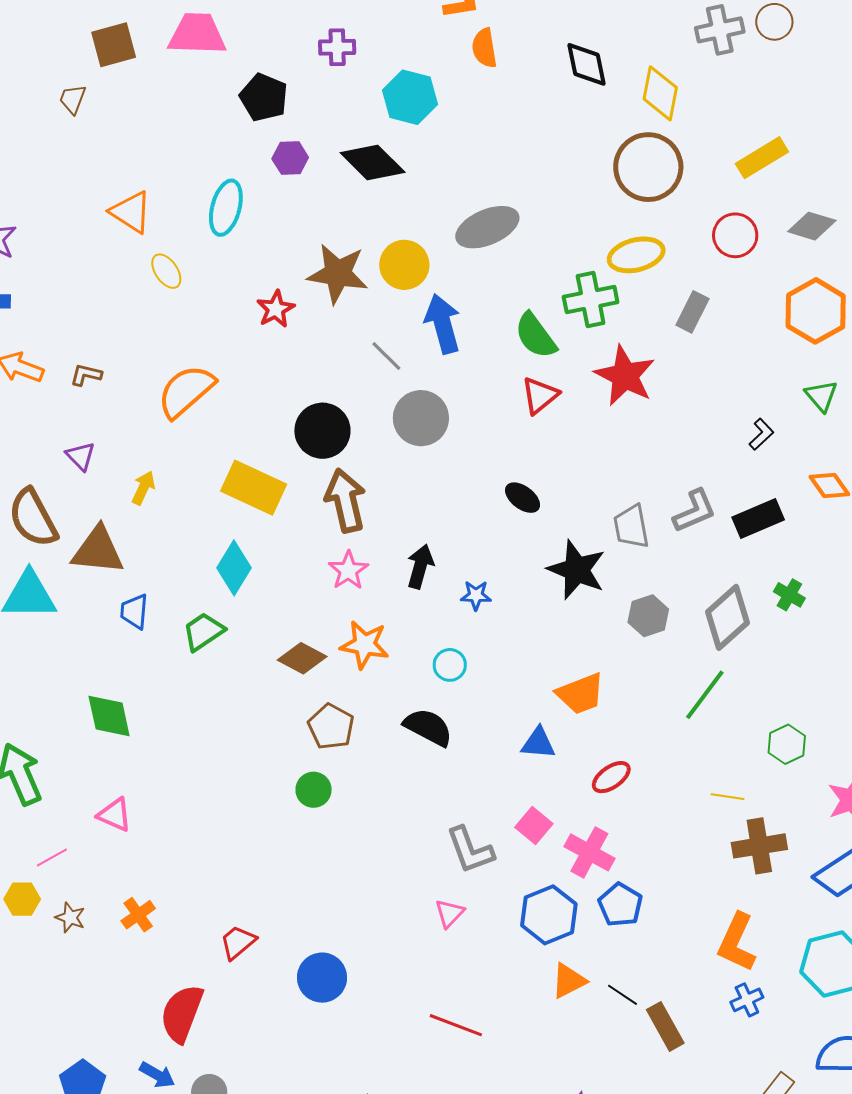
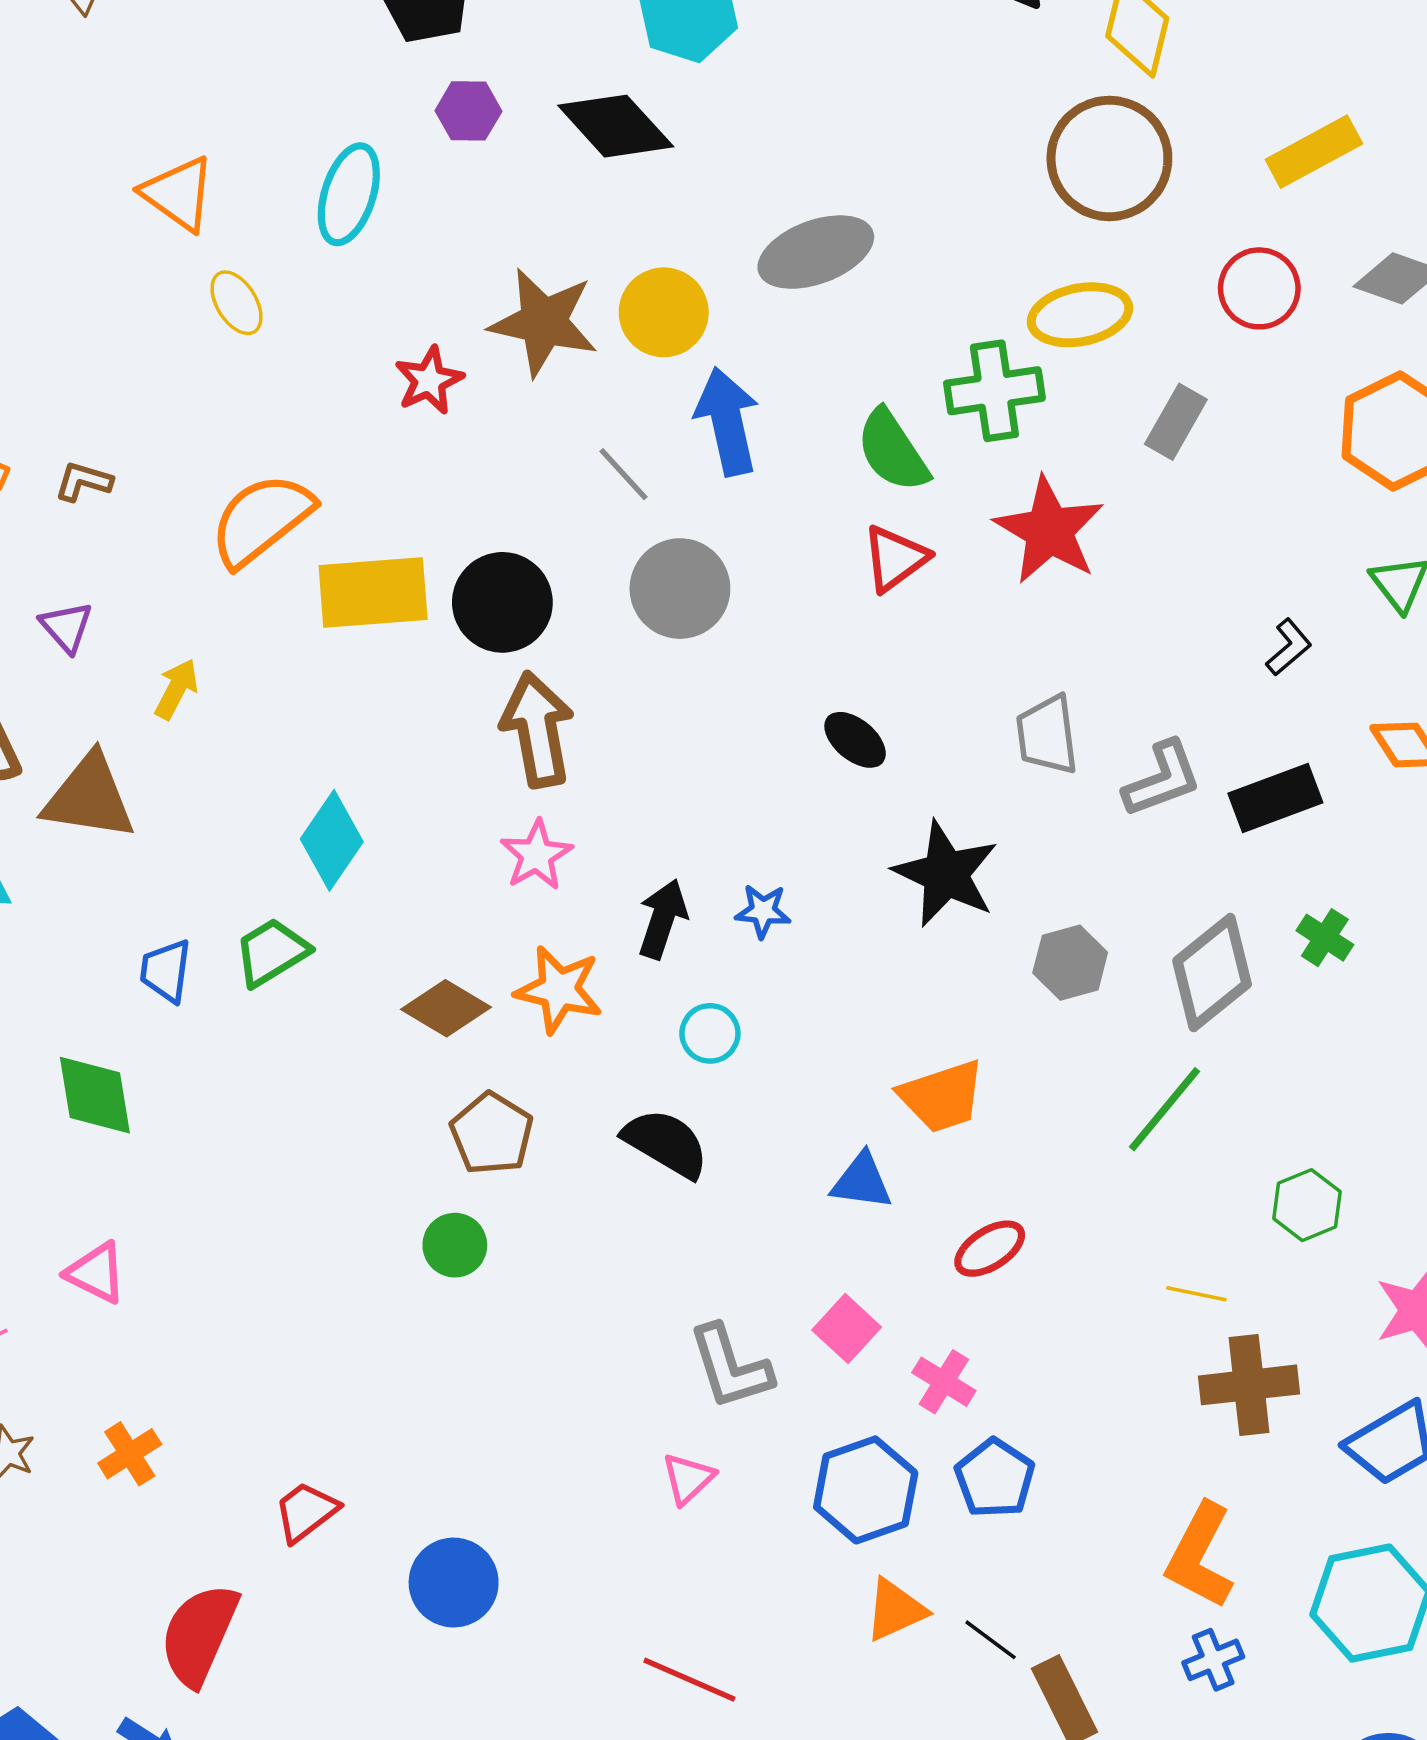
yellow rectangle: (254, 488) -> (373, 592), moved, turned -32
gray trapezoid: (631, 527) -> (1047, 735), moved
black arrow: (420, 566) -> (663, 919), moved
blue trapezoid: (134, 611) -> (166, 971), moved
pink cross: (589, 852) -> (944, 1382), size x0.7

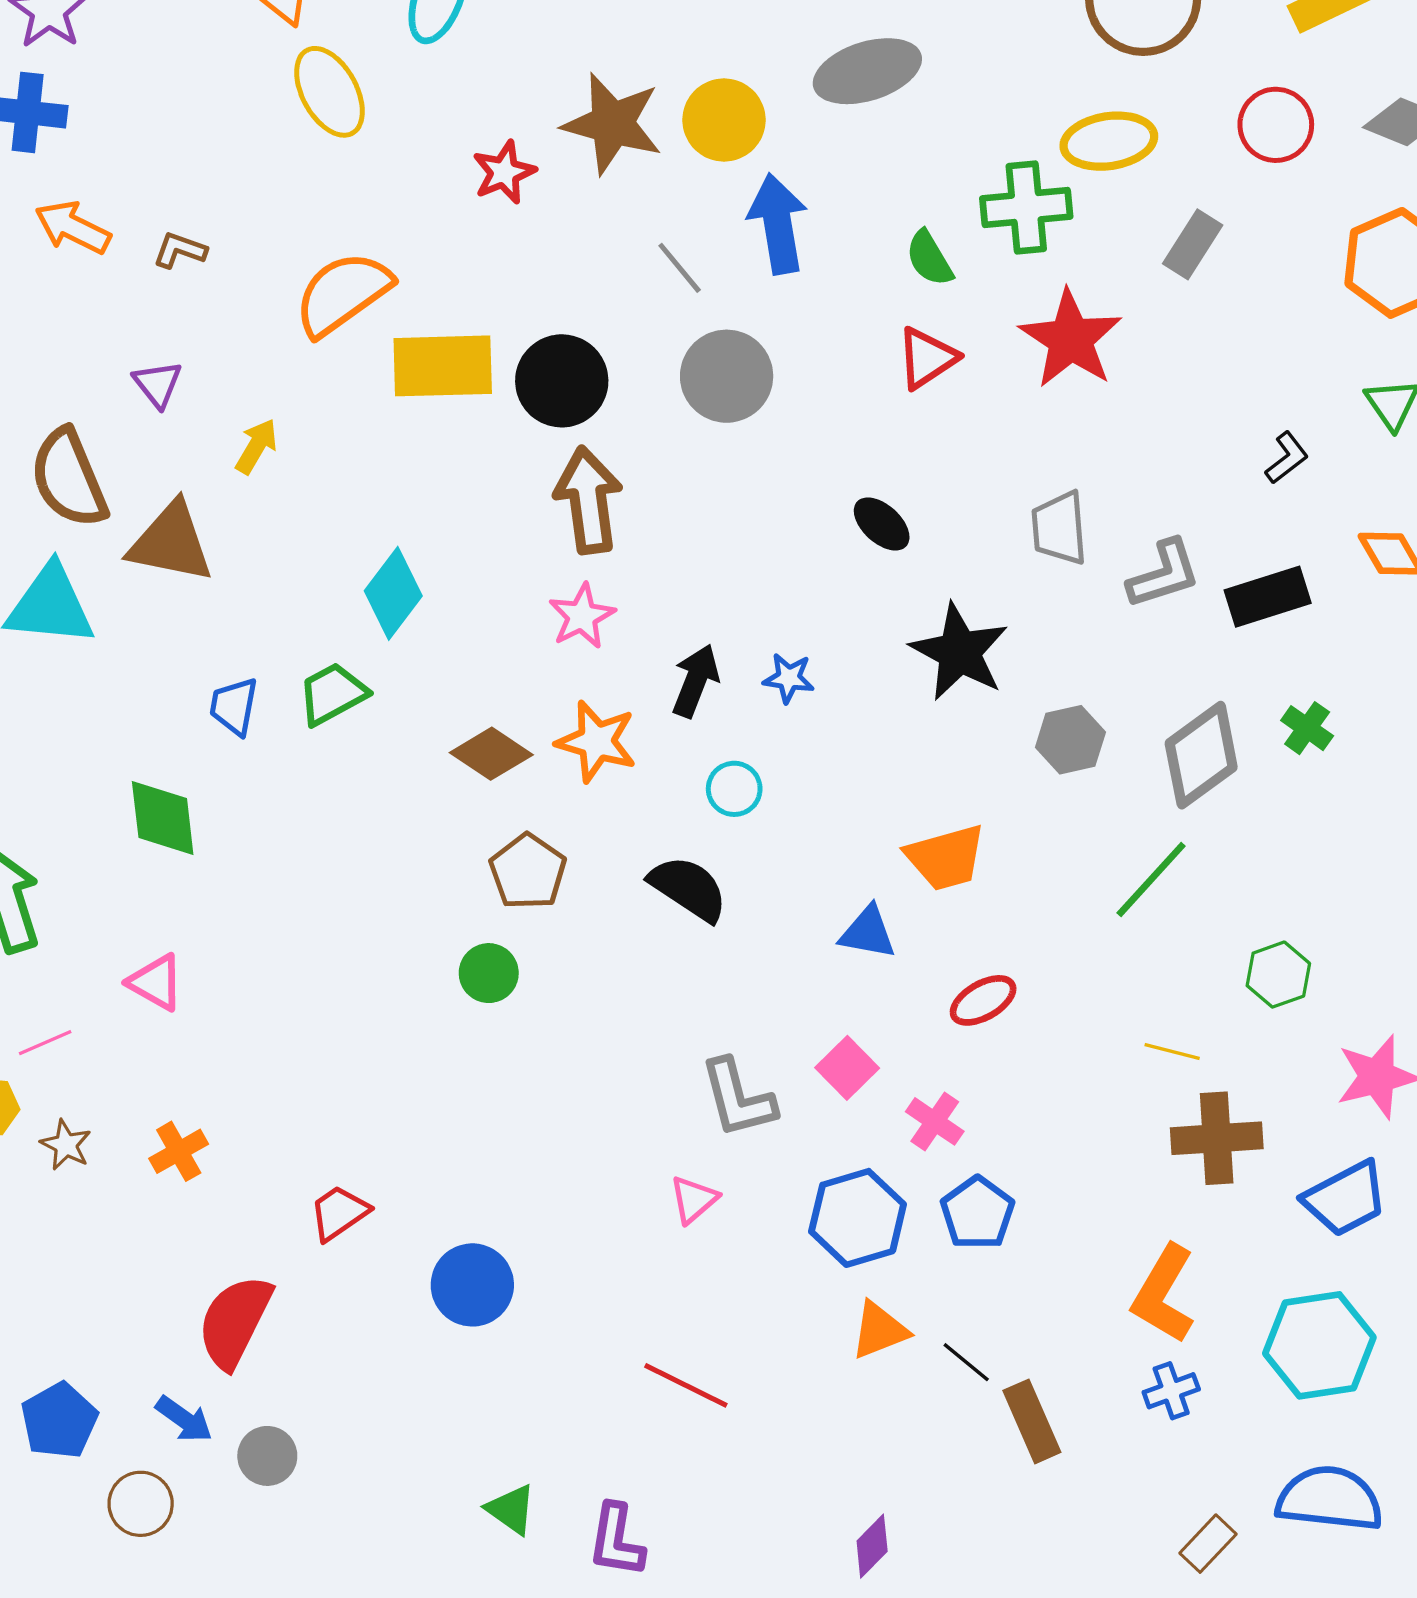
yellow ellipse: (236, 303) -> (329, 92), size x1.5
green semicircle: (893, 451) -> (929, 258), size x0.7

